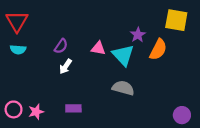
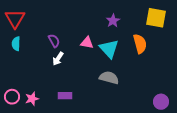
purple star: (138, 35) -> (113, 21), moved
purple semicircle: (61, 46) -> (54, 41), turned -64
cyan semicircle: (18, 50) -> (16, 44), turned 88
orange semicircle: (158, 50) -> (140, 44), turned -42

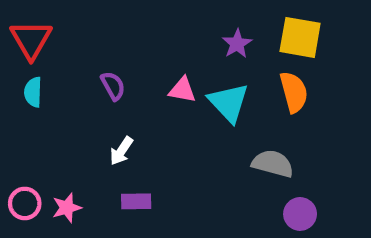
yellow square: (156, 18) -> (300, 37), moved
white arrow: (58, 59) -> (121, 151), moved
gray semicircle: (109, 78) -> (273, 164), moved
purple circle: (161, 102) -> (300, 214), moved

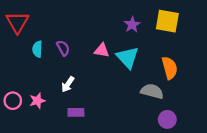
cyan semicircle: (33, 92) -> (37, 49), moved
orange semicircle: (294, 92) -> (170, 68), moved
pink circle: (25, 203) -> (13, 101), moved
pink star: (67, 208) -> (37, 101), moved

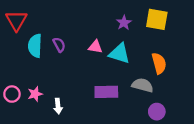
cyan semicircle: (37, 49) -> (35, 46), size x1.5
cyan triangle: (127, 57) -> (119, 53), turned -30
white arrow: (68, 84) -> (58, 106), moved, turned -40
purple rectangle: (76, 112) -> (106, 92), moved, size x1.5

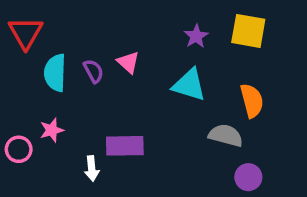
pink triangle: (95, 47) -> (128, 62), moved, turned 32
purple rectangle: (106, 92) -> (125, 146), moved
pink star: (35, 94) -> (52, 130), moved

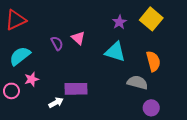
yellow square: (248, 31) -> (151, 19), turned 30
red triangle: (26, 33) -> (16, 20), turned 35
cyan semicircle: (55, 73) -> (20, 56), moved, turned 50
white arrow: (92, 168) -> (56, 103), turned -112

